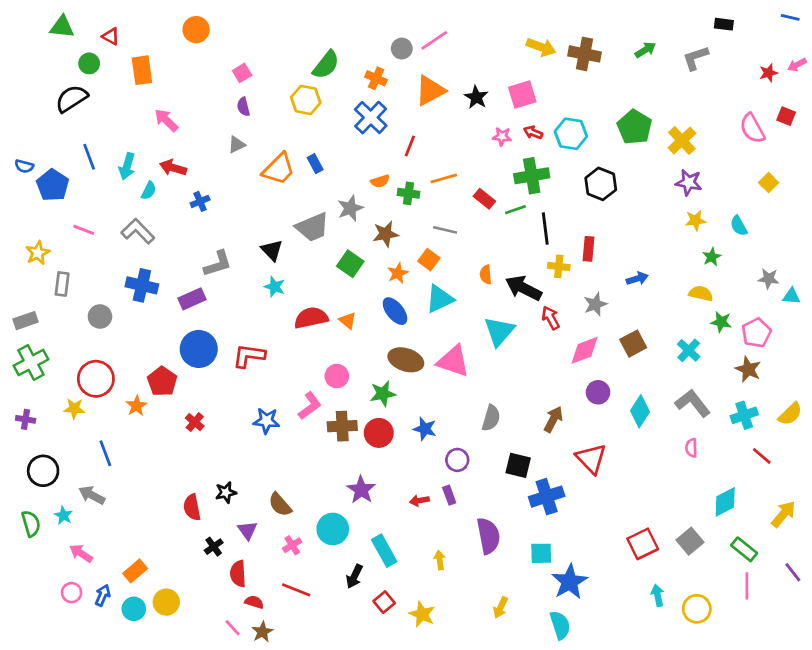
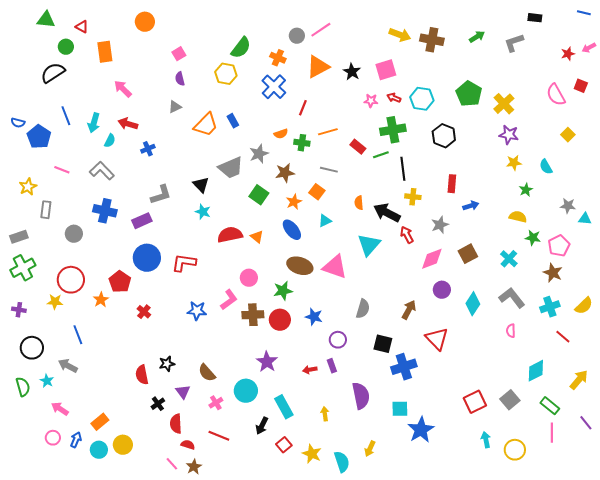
red rectangle: (589, 249) -> (452, 184), moved
cyan triangle: (440, 299) -> (325, 221), size x0.6
cyan semicircle: (560, 625) -> (342, 462), moved

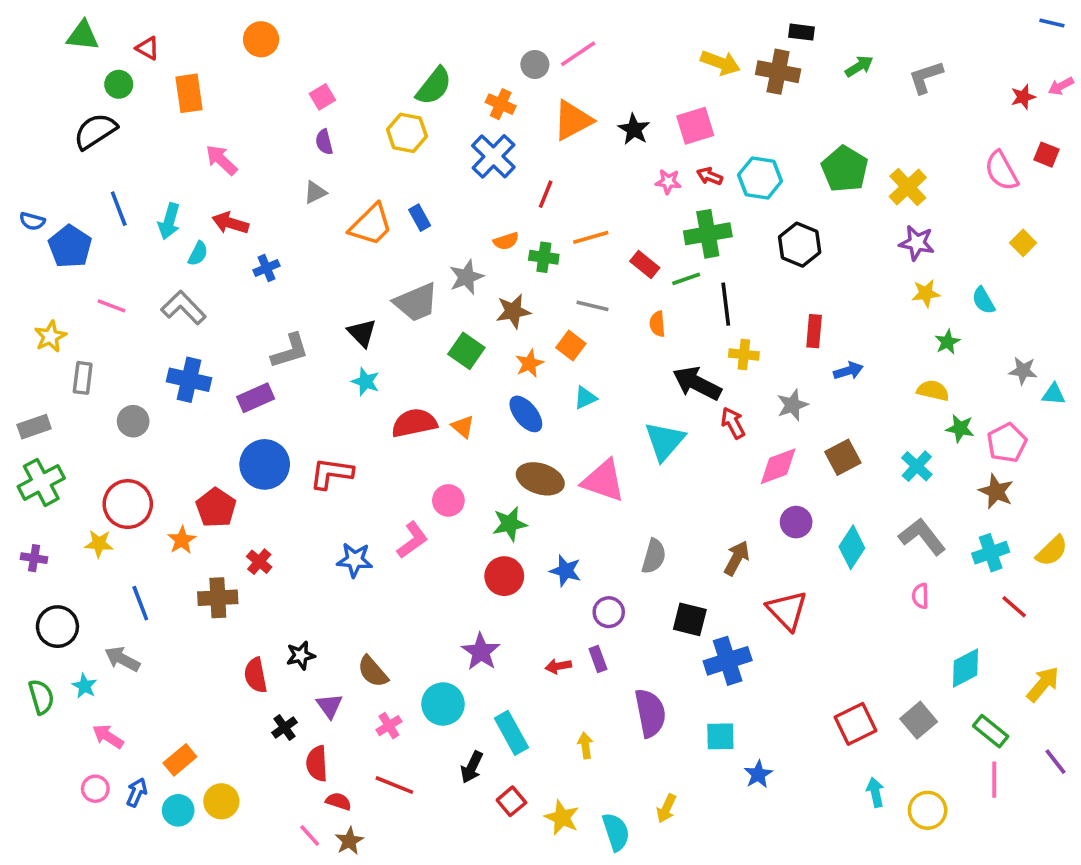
black rectangle: (535, 18) -> (801, 32), moved
orange semicircle: (359, 203) -> (657, 324), moved
brown cross: (253, 315) -> (218, 598), moved
blue star: (421, 430) -> (758, 774), size x0.6

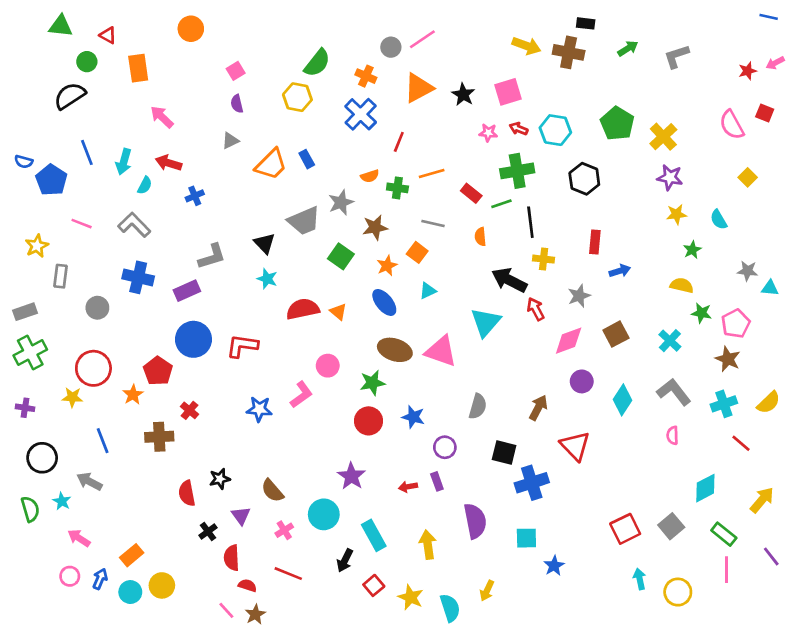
yellow arrow: (585, 745) -> (428, 545), size x1.5

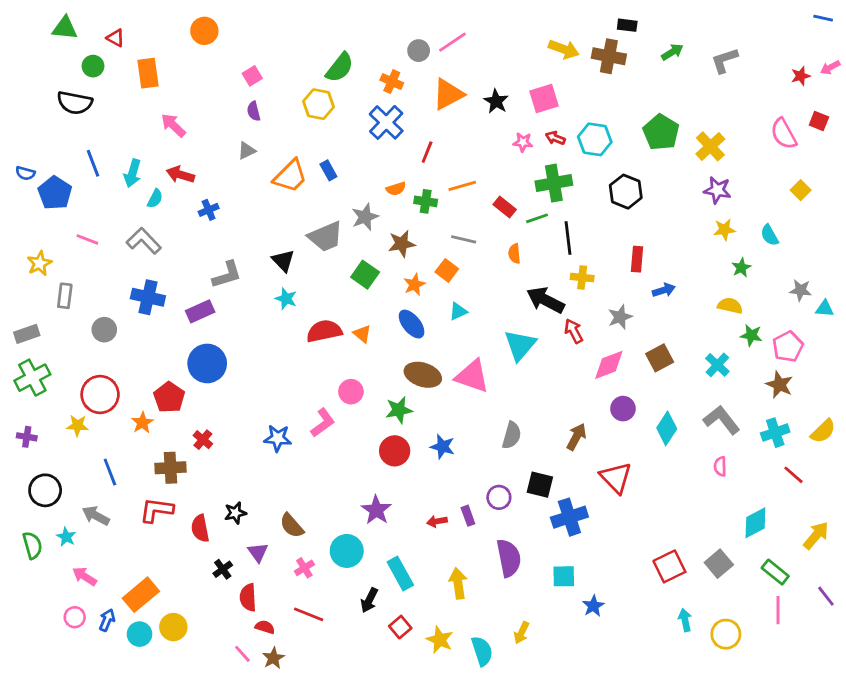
black semicircle: (70, 96) -> (75, 103), turned -136
red L-shape: (242, 346) -> (156, 510), moved
purple circle: (445, 447) -> (499, 497), moved
orange rectangle: (132, 555) -> (141, 595), size x1.4

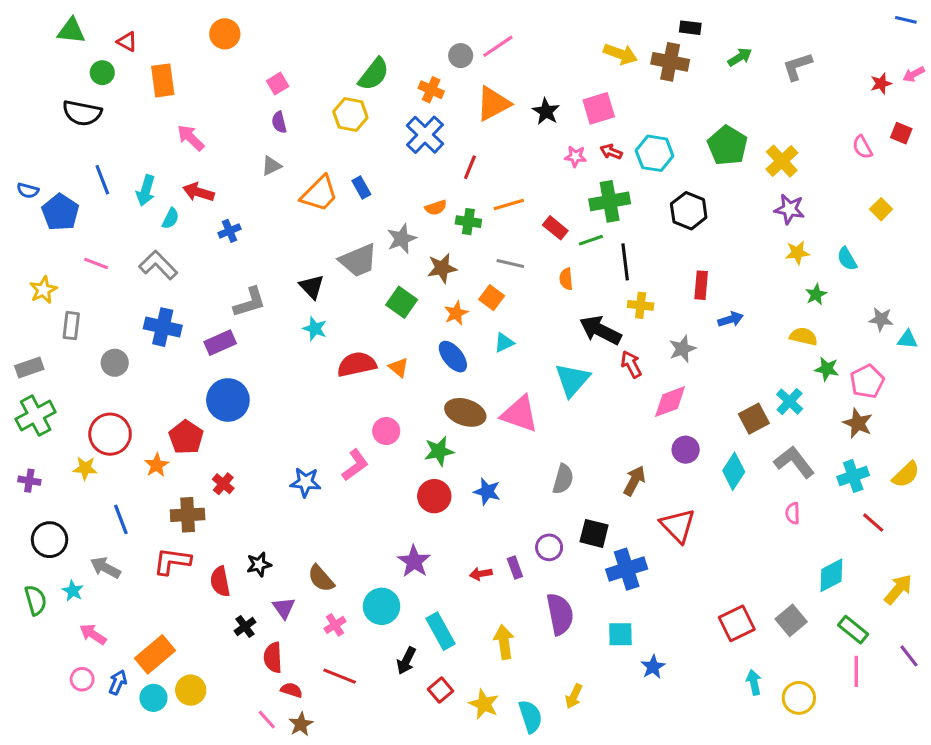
pink semicircle: (784, 134) -> (862, 147), size x0.7
brown square: (660, 358) -> (754, 419), moved

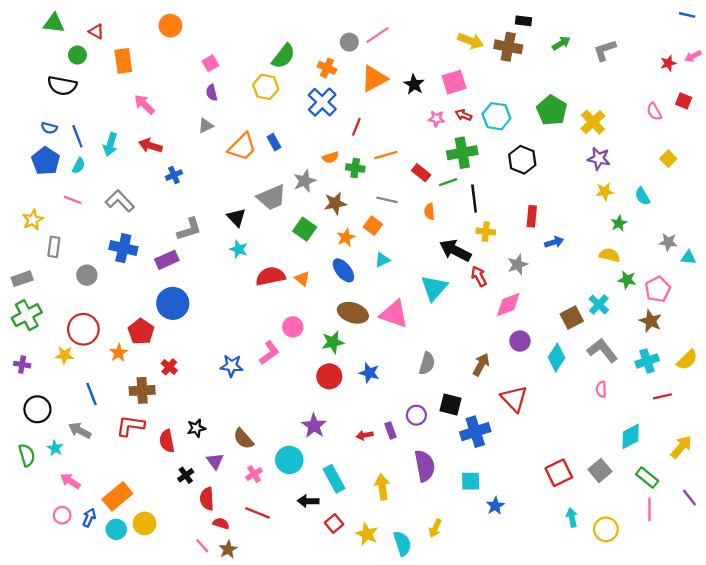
blue semicircle: (28, 191) -> (49, 128), moved
cyan semicircle: (171, 218) -> (79, 166), moved
red line: (873, 523) -> (662, 396), turned -54
black arrow: (406, 661) -> (308, 501), turned 66

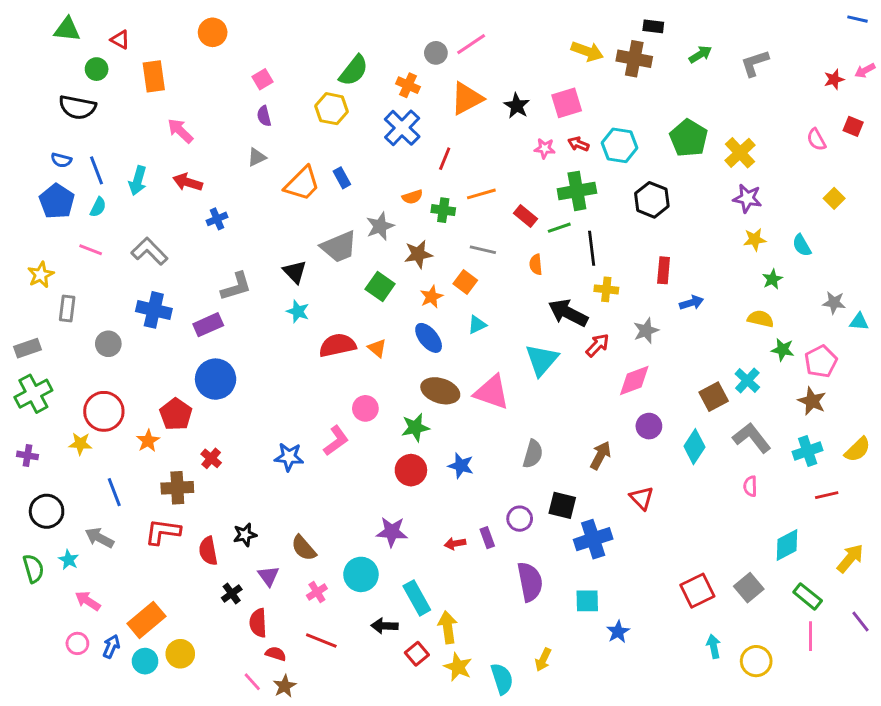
red arrow: (479, 276) -> (598, 345), turned 72
red triangle: (514, 399) -> (642, 498), size x0.7
purple star: (314, 426) -> (392, 532), turned -30
yellow arrow: (382, 487) -> (448, 627), moved

